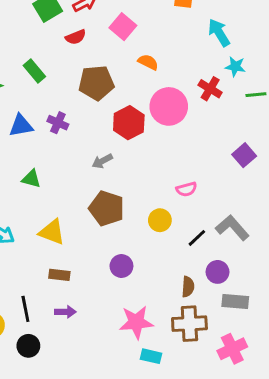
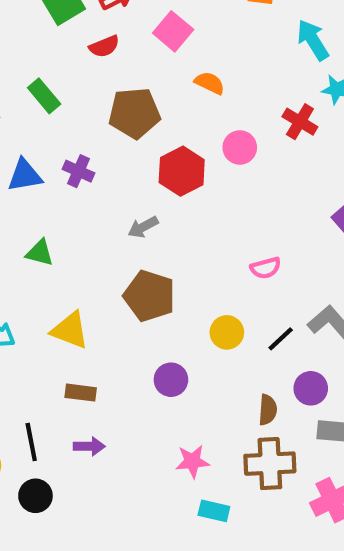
pink circle: (169, 106) -> (240, 147), size x0.6
yellow circle: (160, 220) -> (227, 332), moved
pink star: (136, 322) -> (192, 461), size x0.7

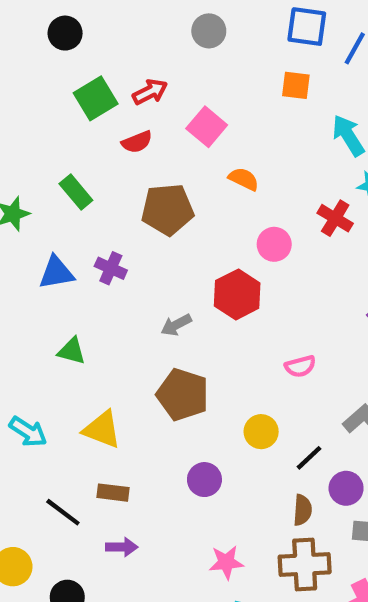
red hexagon: (182, 171) -> (237, 294), moved
black line: (281, 339) -> (309, 458), moved
black line: (31, 442) -> (63, 512), moved, turned -42

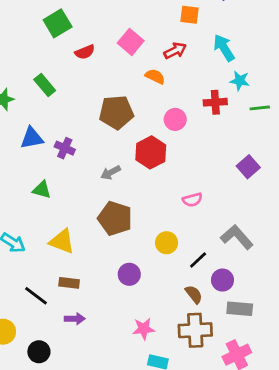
red arrow: (150, 92) -> (175, 51), moved
brown pentagon: (167, 209) -> (116, 112), moved
red cross: (335, 218) -> (215, 102), turned -35
purple cross: (111, 268) -> (65, 148), moved
brown semicircle: (302, 510) -> (194, 294), turned -42

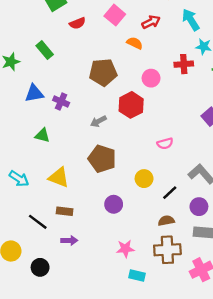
purple circle: (222, 280) -> (199, 207), moved
brown semicircle: (194, 294) -> (166, 221), turned -63

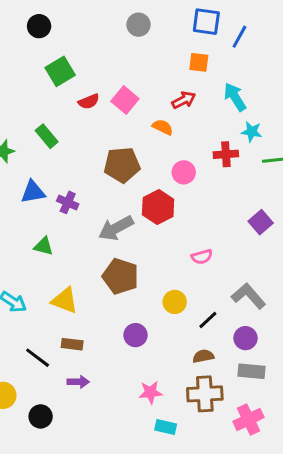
pink square: (115, 15) -> (125, 100), moved
gray arrow: (98, 121) -> (116, 228), size x1.6

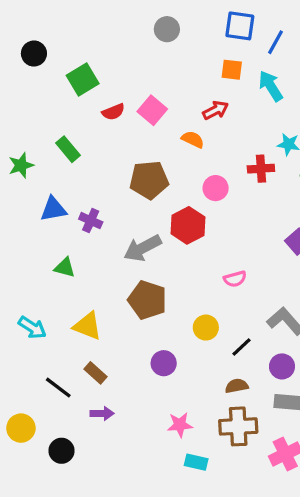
black circle: (39, 26) -> (34, 54), moved
cyan arrow: (235, 97) -> (271, 86), moved
brown rectangle: (72, 344) -> (96, 373), turned 35

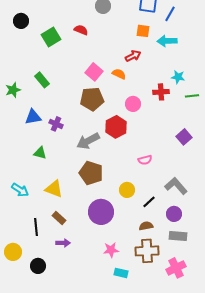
cyan arrow: (271, 86) -> (167, 41), turned -60
pink square: (152, 110) -> (94, 72), moved
red semicircle: (113, 112) -> (81, 30), moved, turned -136
purple circle: (164, 363) -> (101, 212), size x1.6
black line: (58, 388) -> (36, 227), turned 48

